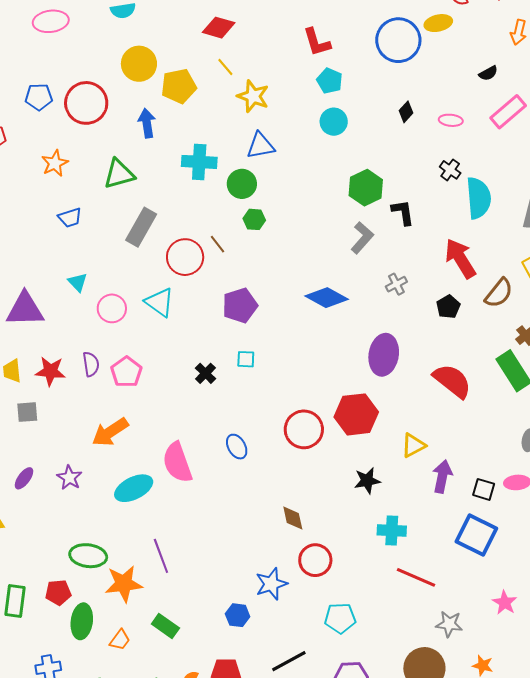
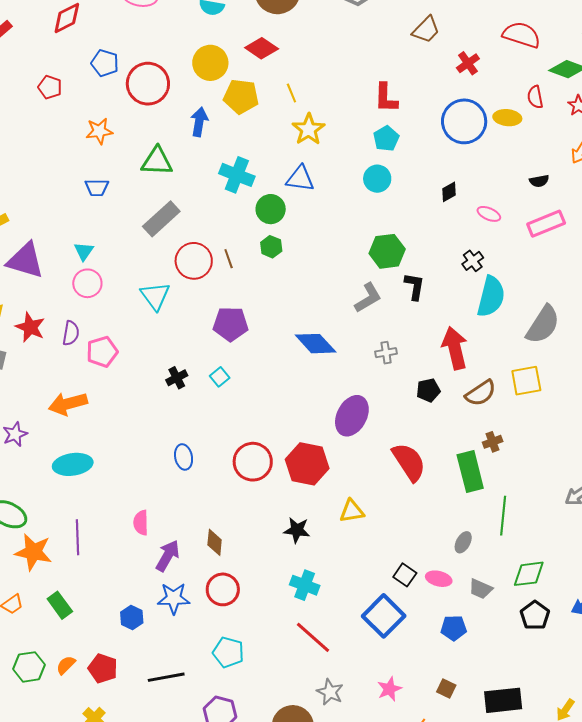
red diamond: (219, 28) -> (262, 48), moved
pink circle: (112, 308) -> (87, 283), moved
cyan square: (246, 359) -> (220, 377), turned 30
pink semicircle: (177, 462) -> (141, 523), moved, size x0.6
purple arrow: (442, 476) -> (168, 556), moved

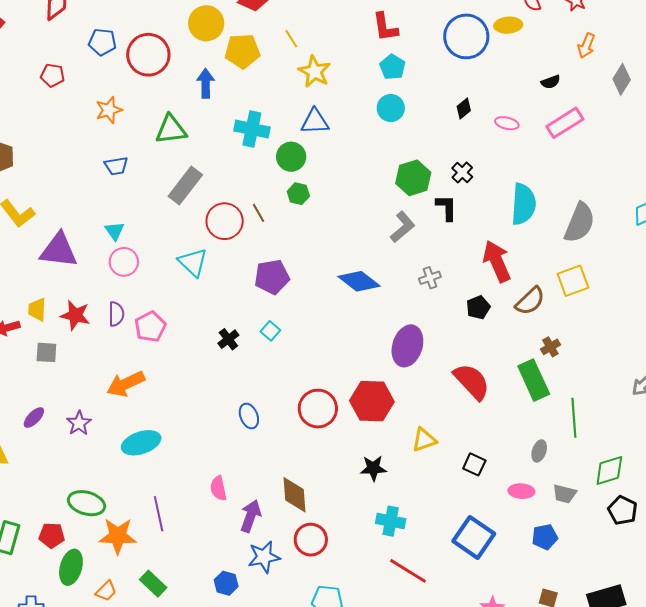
black cross: (473, 261) -> (462, 173), moved
brown diamond: (215, 542) -> (294, 495), size x1.4
black square: (405, 575) -> (474, 464), moved

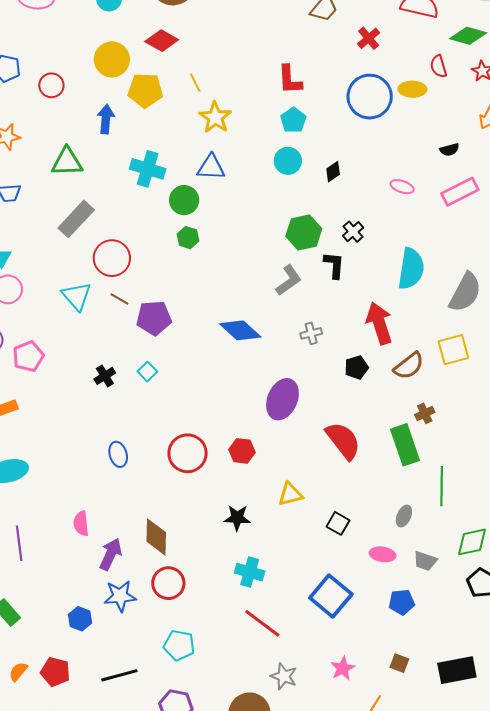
red circle: (148, 55) -> (51, 85), size x0.6
black diamond: (464, 109) -> (333, 172), moved
brown line: (258, 213) -> (119, 299), moved, turned -36
red hexagon: (372, 401) -> (242, 451), size x0.6

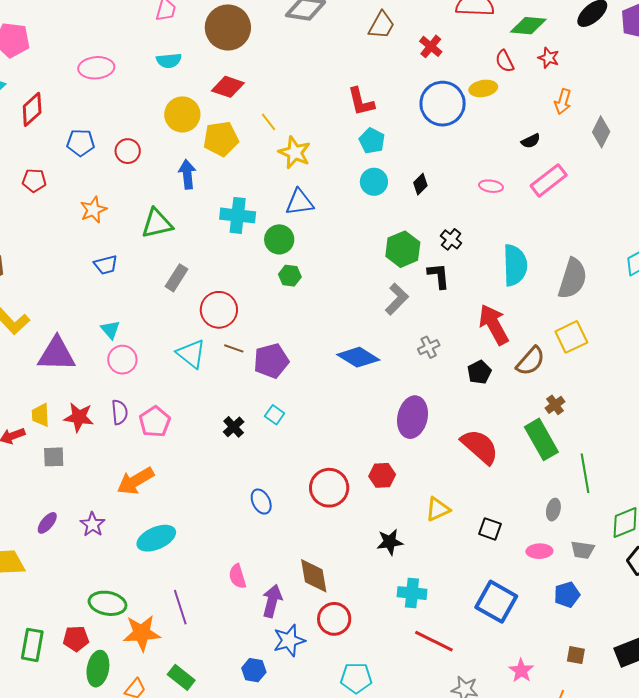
gray rectangle: (76, 219) -> (177, 278), size x0.7

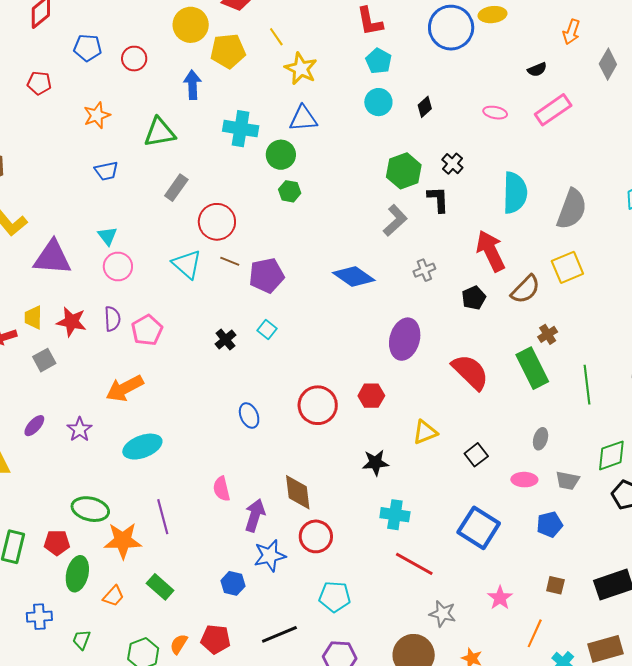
gray square: (54, 457) -> (44, 360), turned -30
green line: (585, 473) -> (587, 385), moved
black square: (490, 529) -> (476, 455), turned 30

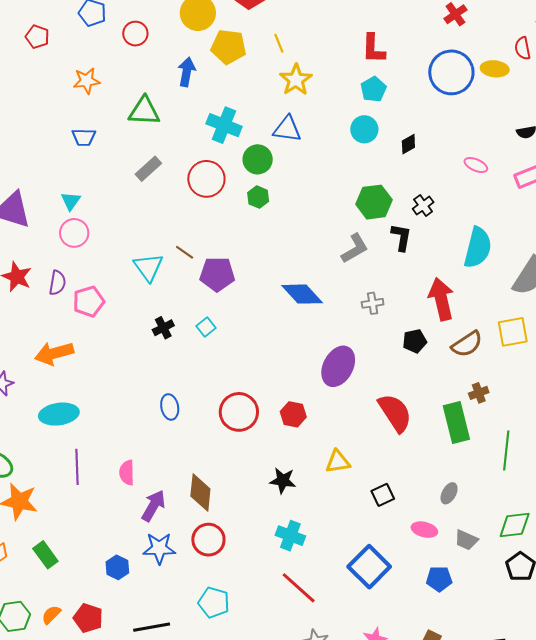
red circle: (217, 222) -> (206, 179), moved
cyan triangle: (187, 264) -> (148, 267), moved
purple line: (163, 517) -> (77, 467), moved

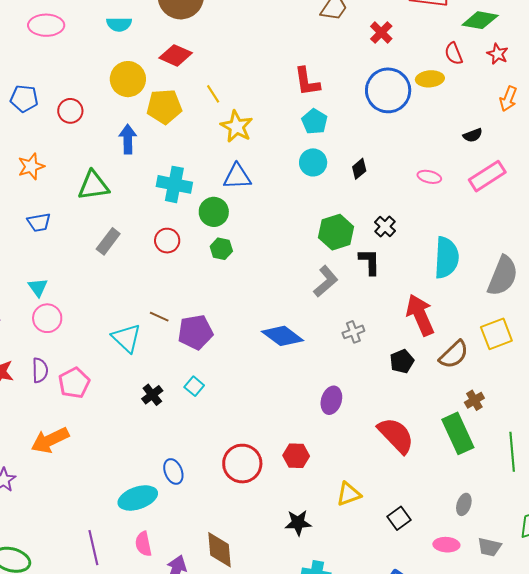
red circle: (206, 179) -> (167, 241), size x0.7
purple ellipse: (338, 366) -> (331, 400), size x0.7
cyan ellipse: (59, 414) -> (138, 498), moved

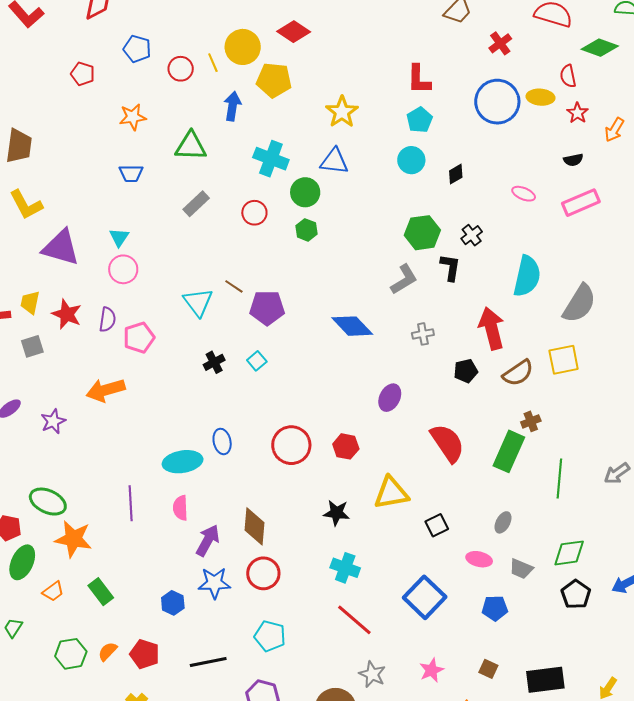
red star: (498, 54) -> (578, 113), moved
yellow line: (213, 94) -> (213, 63), moved
green rectangle: (458, 433) -> (509, 451), turned 39
yellow triangle: (349, 494) -> (391, 493), size x1.4

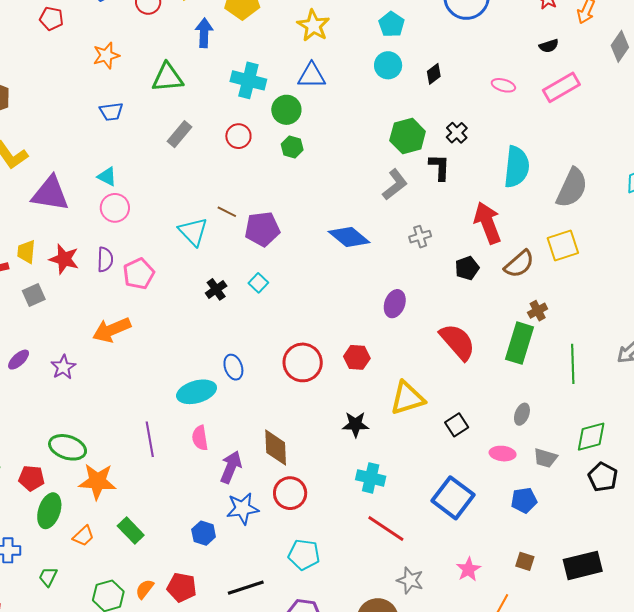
cyan triangle: (119, 237) -> (107, 177), turned -30

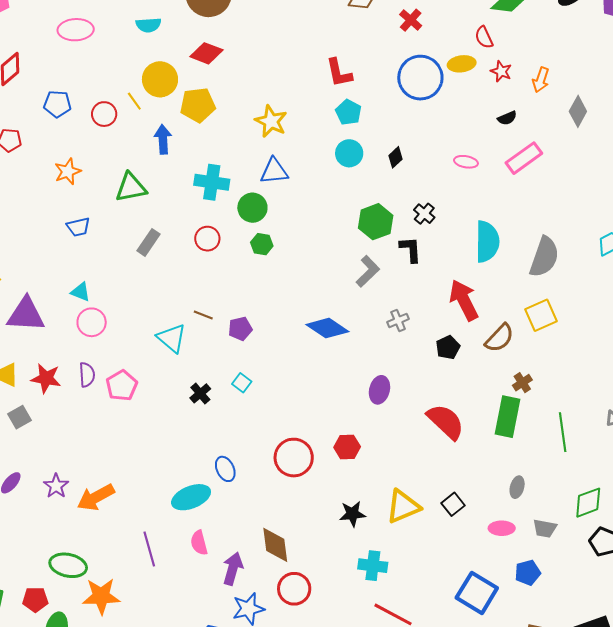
purple pentagon: (262, 229) -> (240, 329), size x0.7
orange arrow: (112, 330) -> (96, 497), moved
yellow triangle: (407, 398) -> (403, 507), moved
blue square: (453, 498) -> (477, 593), moved

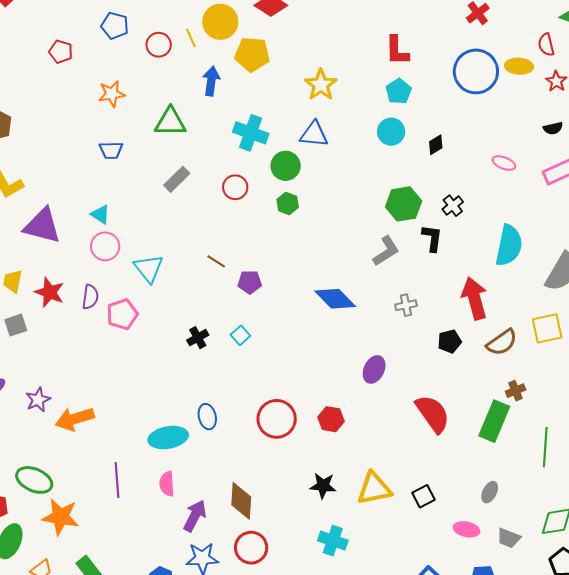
cyan triangle: (172, 338) -> (149, 268), moved

